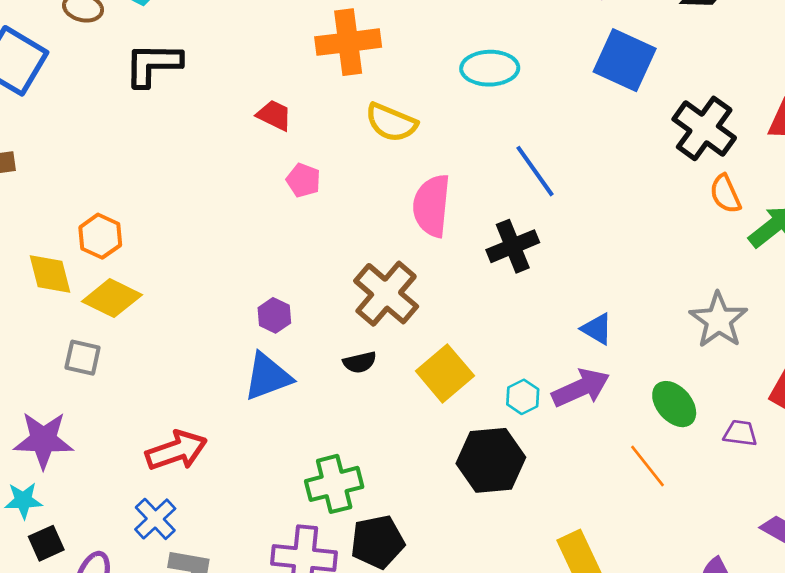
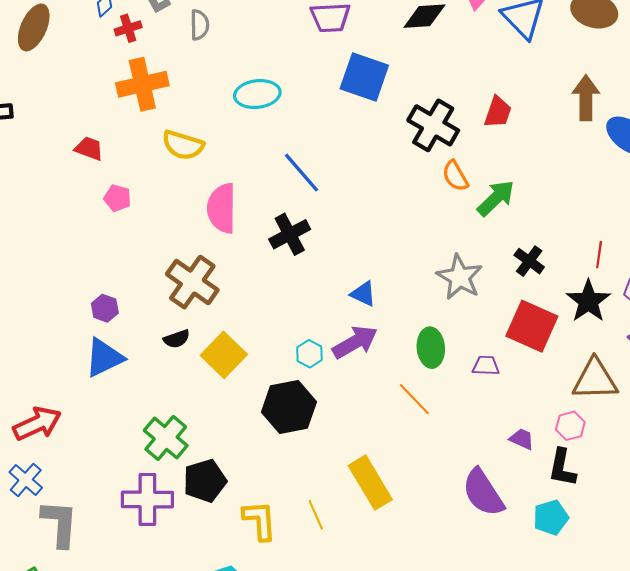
yellow square: (445, 373) -> (224, 355), moved
green ellipse: (674, 404) -> (431, 348), turned 42
green cross: (334, 484) -> (166, 438), turned -30

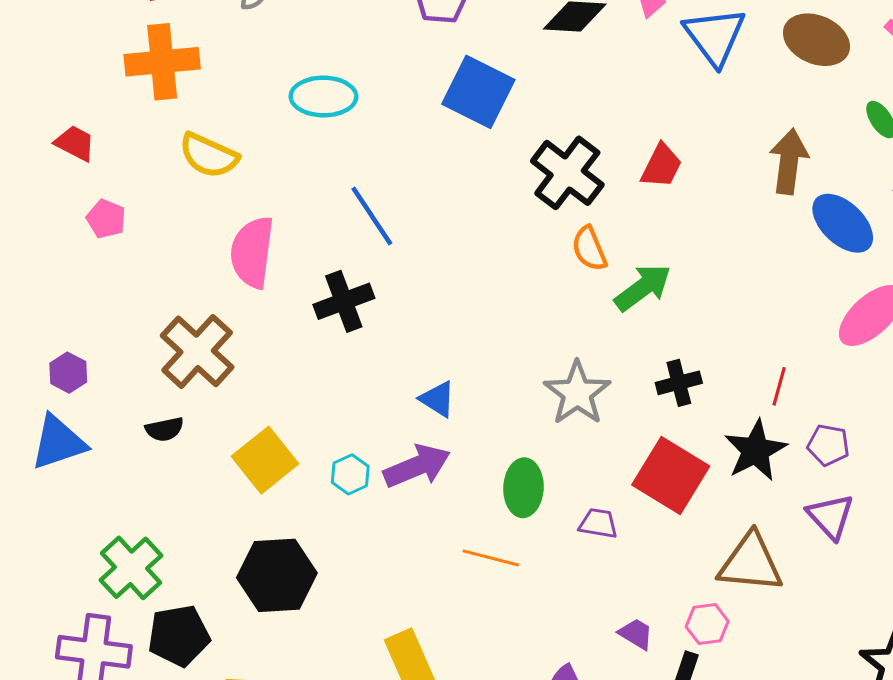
black cross: (529, 261) -> (679, 383), turned 32
yellow square: (224, 355) -> (265, 460), moved
orange line: (414, 399) -> (491, 558), turned -39
black hexagon: (289, 407) -> (277, 575), moved

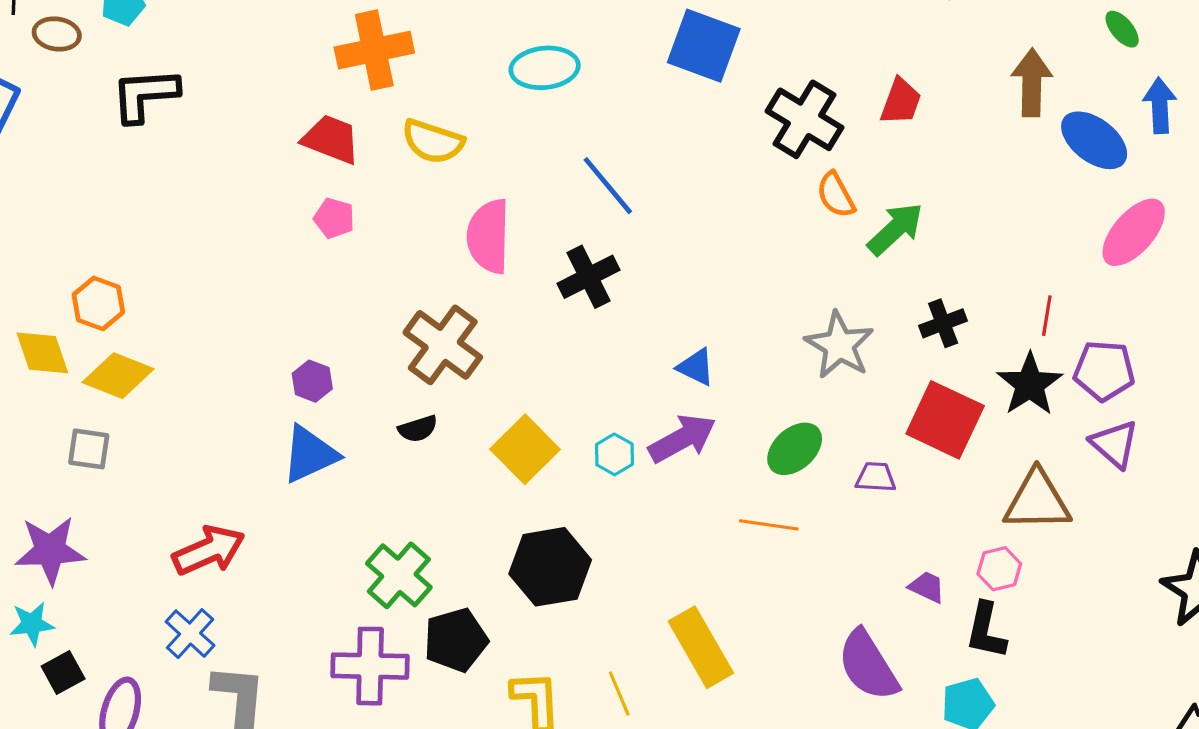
red trapezoid: (75, 143) -> (331, 139), moved, size x1.4
purple pentagon: (828, 445) -> (1104, 371), size x1.4
green ellipse: (523, 488) -> (795, 449), turned 52

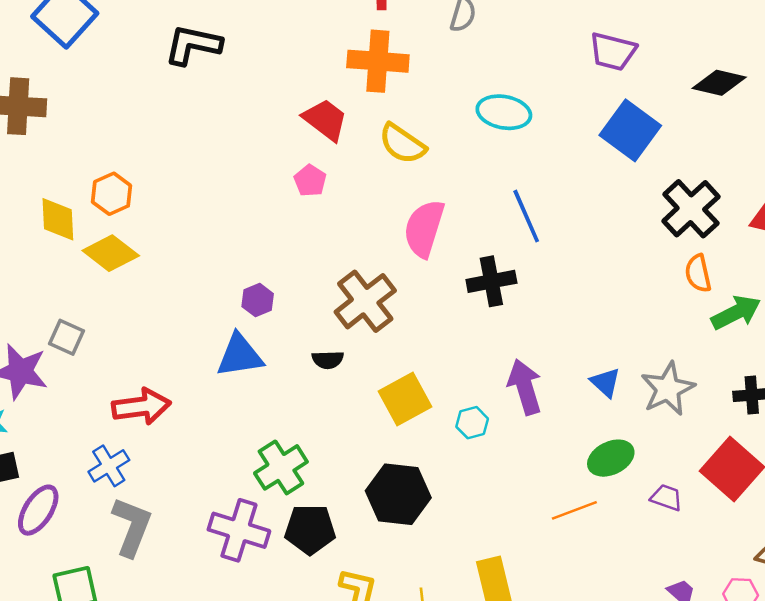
blue triangle: (696, 367) -> (605, 382), moved
purple arrow: (682, 438) -> (525, 387), moved, turned -94
gray square: (89, 449) -> (66, 337), moved
orange line: (769, 525) -> (574, 510), turned -45

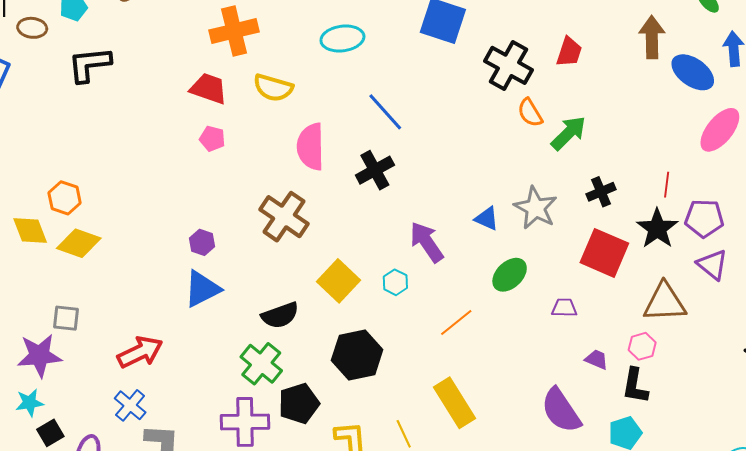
black semicircle: (328, 360) -> (280, 315), moved, size x1.5
purple trapezoid: (666, 498) -> (564, 308), moved
orange line: (574, 510) -> (456, 322), moved

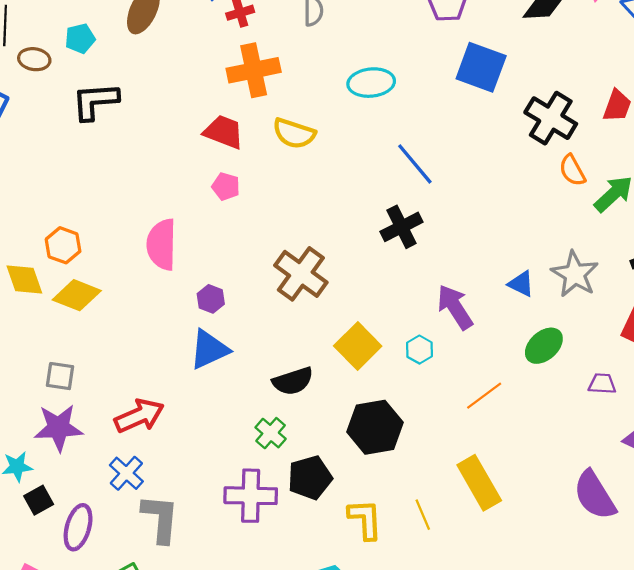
pink semicircle: (311, 147) -> (162, 245), moved
purple star: (39, 356) -> (58, 428), moved
green cross: (261, 364) -> (271, 433), size x0.7

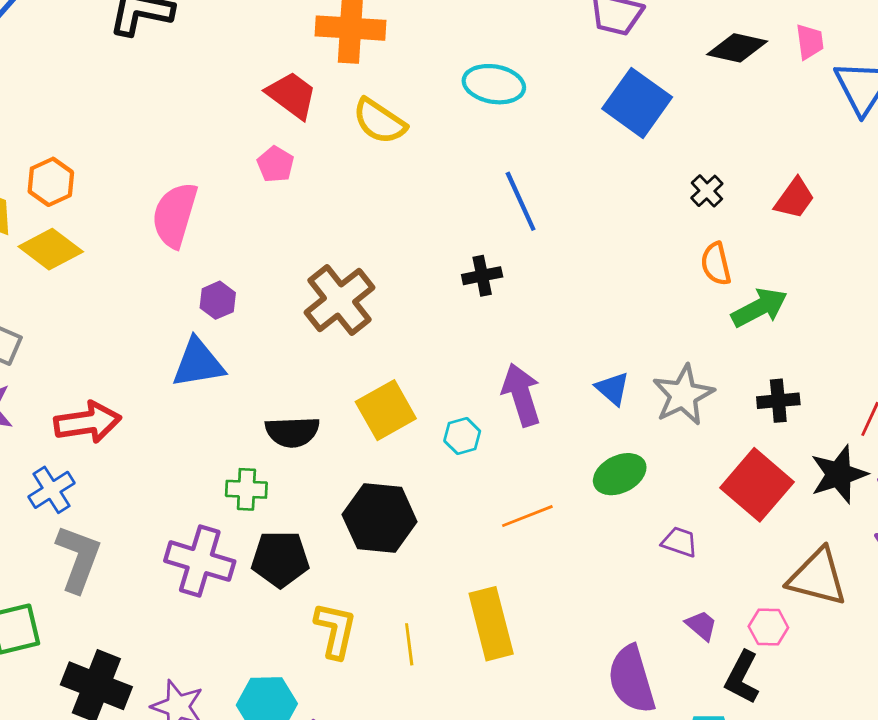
black cross: (551, 118) -> (707, 191), size x0.5
black cross: (402, 227) -> (482, 276), size x0.7
green cross: (271, 433) -> (246, 489), turned 36

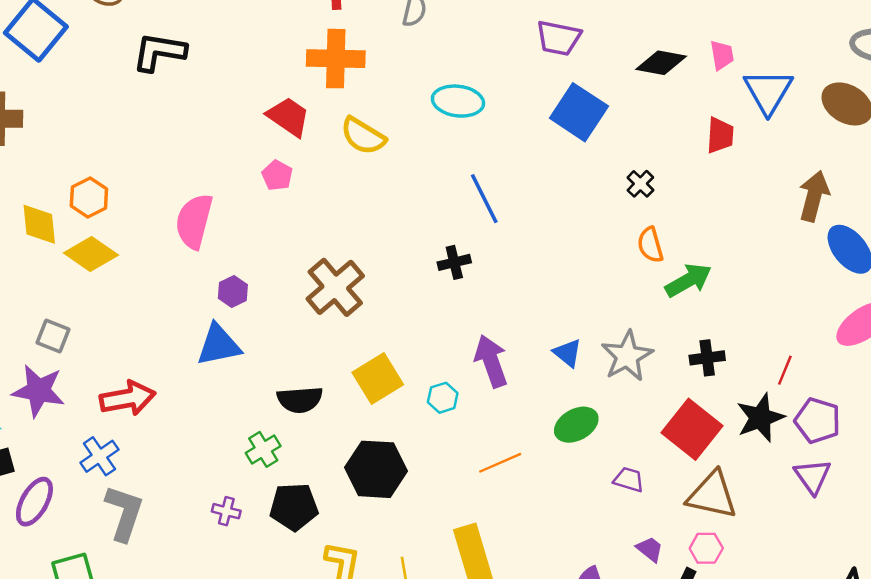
red trapezoid: (795, 198) -> (720, 135), moved, turned -30
green cross: (246, 489) -> (263, 449), turned -32
purple cross: (200, 561) -> (226, 511), size x0.5
brown triangle: (817, 577) -> (712, 495), moved

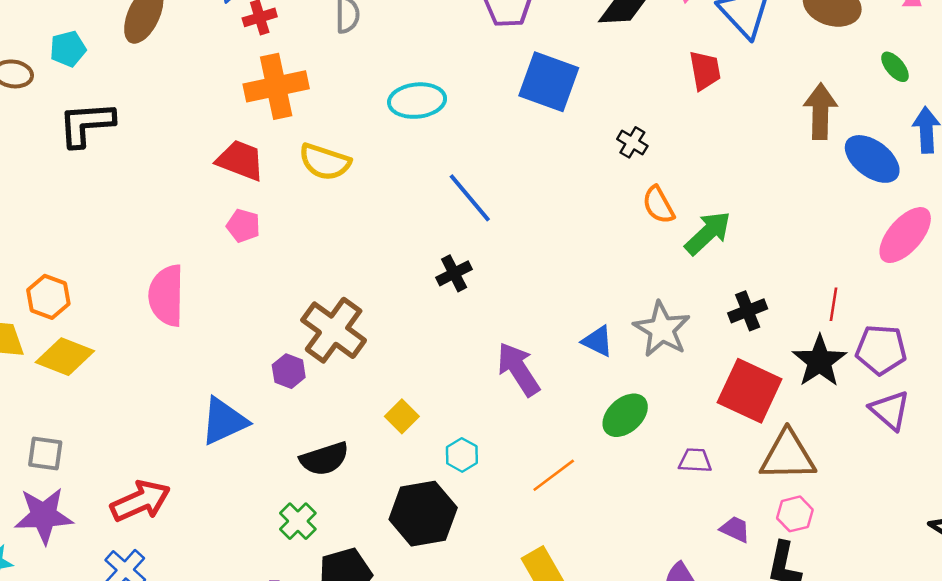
purple hexagon: (233, 291) -> (289, 371), moved
yellow square: (378, 378) -> (402, 416), size x0.6
cyan hexagon: (443, 398) -> (462, 455), moved

